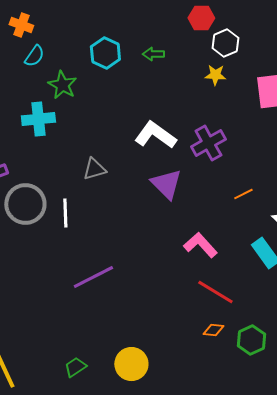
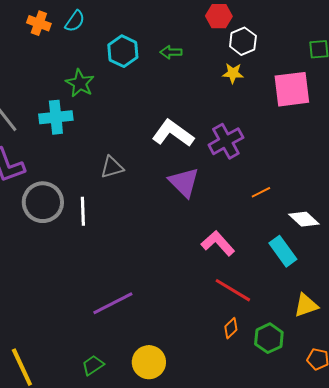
cyan semicircle: (34, 56) -> (75, 21), moved
purple line: (93, 277) -> (113, 303), moved
orange diamond: (213, 330) -> (231, 328), turned -50

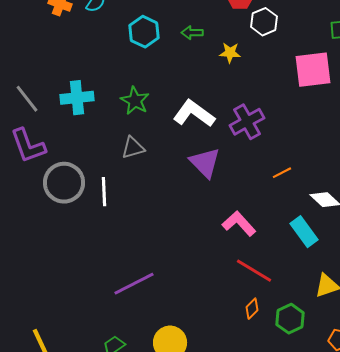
yellow star: (233, 73) -> (230, 53), moved
green star: (80, 83) -> (135, 101), moved

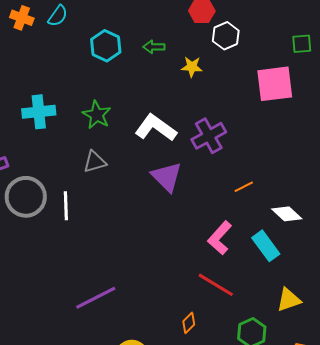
pink L-shape: (239, 224) -> (220, 238), moved, turned -96
orange diamond: (252, 309) -> (189, 323), moved

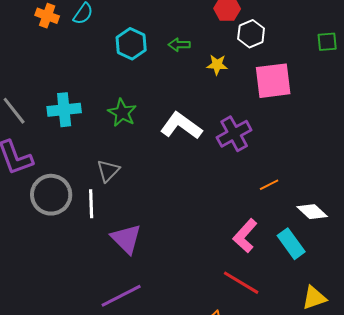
pink square: (275, 84) -> (273, 81), moved
gray triangle: (95, 162) -> (108, 171), moved, turned -30
purple triangle: (167, 177) -> (126, 239), moved

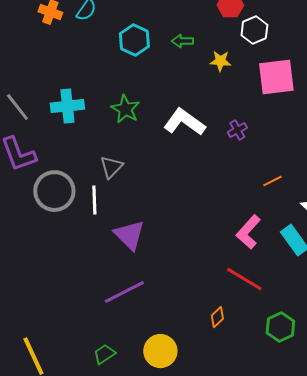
purple cross: (234, 134) -> (237, 130), size x0.6

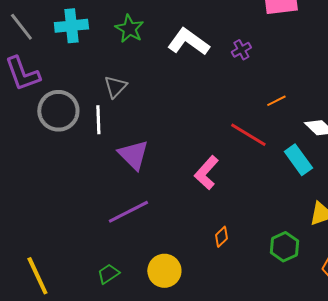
pink L-shape: (248, 232) -> (206, 173), moved
red line: (244, 279) -> (248, 135), moved

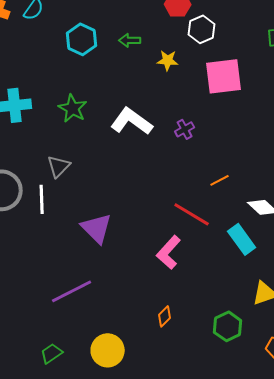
purple triangle: (133, 155) -> (97, 228), moved
pink L-shape: (206, 173) -> (169, 252), moved

